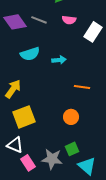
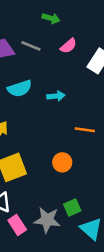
pink semicircle: (69, 20) -> (68, 46), turned -48
orange circle: (71, 117) -> (62, 162), moved

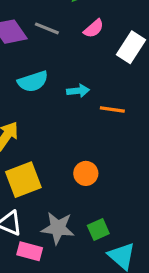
orange line: (85, 130) -> (112, 110), moved
gray star: (47, 220) -> (58, 228), moved
pink rectangle: (17, 225) -> (30, 251), turned -42

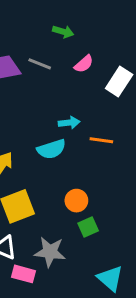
cyan semicircle: (33, 81) -> (51, 149), moved
green square: (98, 230) -> (88, 227), moved

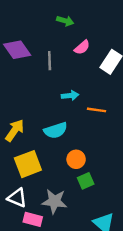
gray line: (40, 64) -> (50, 61), moved, turned 66
cyan semicircle: (51, 149) -> (56, 130), moved

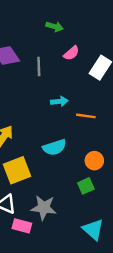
cyan semicircle: (56, 130) -> (54, 147), moved
orange circle: (76, 159) -> (94, 161), moved
green square: (86, 181) -> (86, 186), moved

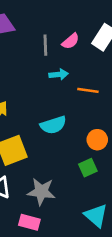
pink semicircle: (71, 53) -> (71, 41), moved
gray line: (39, 66) -> (45, 45), moved
pink rectangle: (22, 226) -> (29, 222), moved

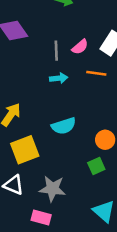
cyan arrow: (59, 74) -> (59, 78), moved
orange line: (88, 90) -> (96, 73), moved

